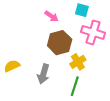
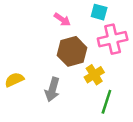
pink cross: (93, 32) -> (113, 39), turned -30
green line: (75, 86) -> (106, 102), moved

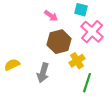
pink cross: (113, 39) -> (92, 32), turned -35

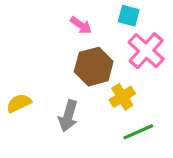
green line: (87, 83) -> (138, 132), turned 48

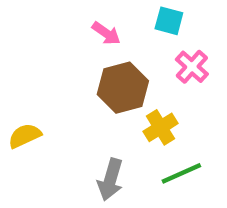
pink cross: (146, 51) -> (192, 67), size x0.7
gray arrow: (68, 116) -> (110, 180), moved

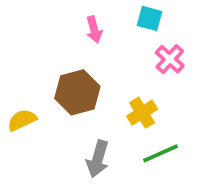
pink arrow: (106, 33) -> (94, 30), turned 40
brown hexagon: (123, 88) -> (77, 92), moved

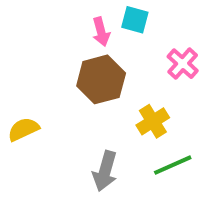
cyan square: (149, 18) -> (135, 20), moved
brown hexagon: (77, 92) -> (101, 79), moved

